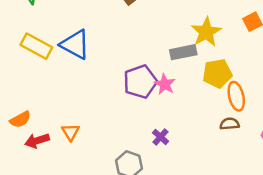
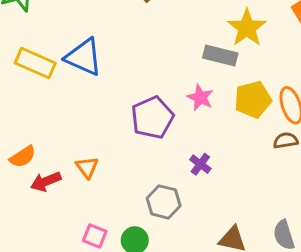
gray rectangle: (183, 52) -> (220, 55), turned 30
yellow pentagon: (217, 73) -> (253, 100), moved
purple pentagon: (140, 82) -> (152, 117), moved

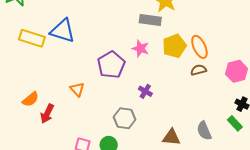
orange triangle: (87, 167) -> (77, 89), moved
red arrow: (46, 182) -> (47, 114), turned -36

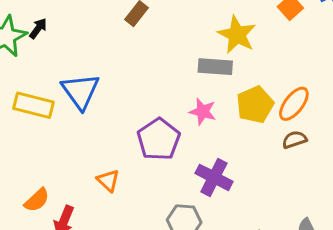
blue triangle: (63, 31) -> (80, 91), turned 40
orange ellipse: (199, 47) -> (294, 104), turned 65
purple cross: (145, 91) -> (214, 177), size x1.6

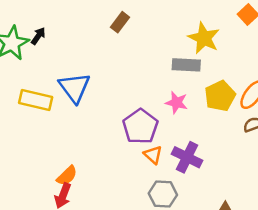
orange triangle: (108, 180) -> (153, 155), moved
orange semicircle: (37, 200) -> (67, 176), moved

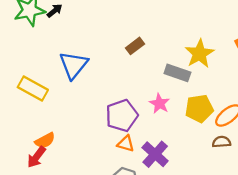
brown rectangle: (120, 22) -> (135, 46), moved
yellow rectangle: (36, 100) -> (33, 88), moved
orange triangle: (153, 155) -> (126, 144), turned -42

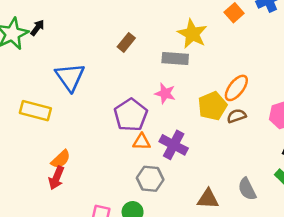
yellow pentagon: (199, 109) -> (212, 106), moved

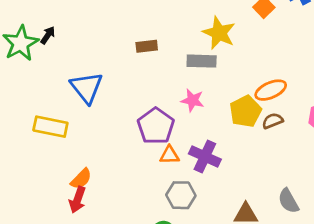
brown rectangle: (126, 42) -> (147, 46), turned 48
orange ellipse: (236, 88) -> (271, 90), turned 32

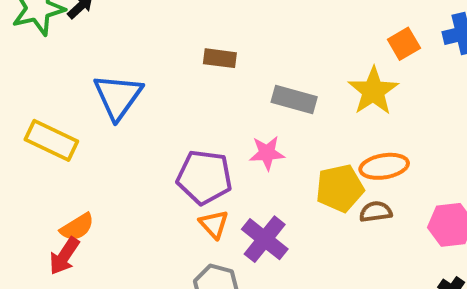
yellow star: (219, 33) -> (373, 91), moved
pink star: (192, 100) -> (267, 153), turned -30
purple pentagon: (156, 126) -> (204, 177), turned 30
orange triangle: (169, 155) -> (214, 224), turned 35

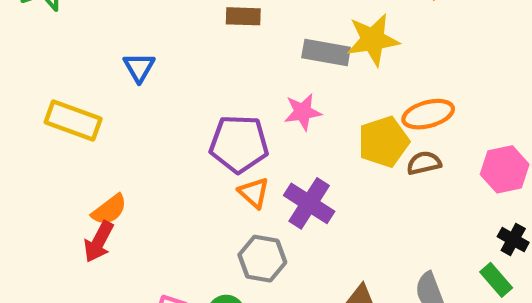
yellow star: (373, 91) -> (373, 40), moved, turned 30
blue triangle: (118, 97) -> (139, 67), size x0.6

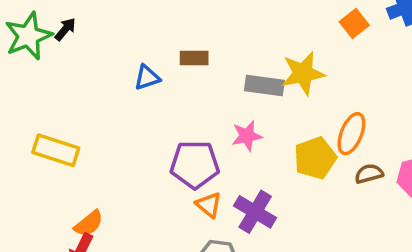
blue triangle: (139, 67) -> (147, 78), moved, turned 44
orange ellipse: (428, 114) -> (351, 134), turned -51
brown semicircle: (424, 163) -> (369, 174), moved

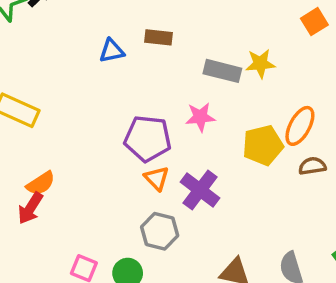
yellow star: (303, 73) -> (260, 64), size x0.7

